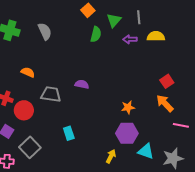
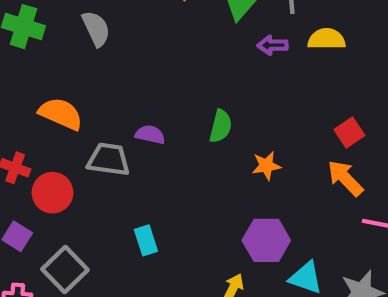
green semicircle: (96, 34) -> (221, 126), moved
orange semicircle: (28, 72) -> (61, 114), size x1.5
purple semicircle: (82, 84) -> (150, 135), moved
orange star: (128, 107) -> (266, 166), moved

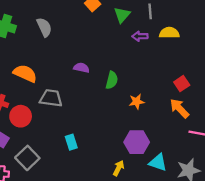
purple semicircle: (150, 135) -> (81, 68), moved

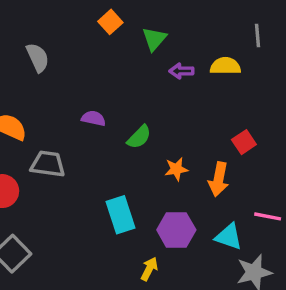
gray line: (150, 11) -> (257, 36), moved
green semicircle: (112, 80) -> (139, 137), turned 30
orange arrow: (179, 108) -> (219, 179), moved, turned -125
cyan rectangle: (71, 142) -> (121, 215), moved, size x1.5
cyan triangle: (158, 162) -> (229, 237), moved

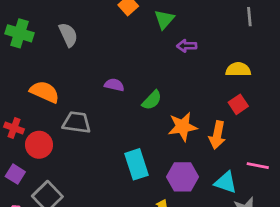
yellow semicircle: (225, 66) -> (238, 70), moved
orange star: (176, 169) -> (182, 127), size x1.5

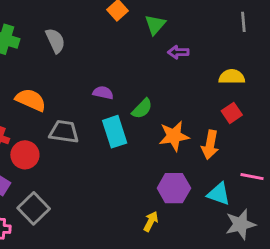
cyan rectangle: (137, 164) -> (115, 132), moved

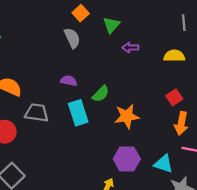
gray semicircle: (55, 41) -> (72, 38), moved
yellow semicircle: (232, 77) -> (174, 56), moved
orange arrow: (210, 145) -> (181, 123), moved

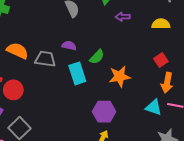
gray trapezoid: (37, 113) -> (45, 59), moved
purple hexagon: (127, 159) -> (104, 112), moved
cyan triangle: (164, 164) -> (154, 107), moved

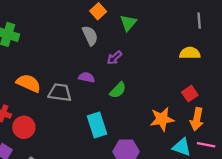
purple arrow: (123, 17) -> (114, 58), moved, turned -40
cyan rectangle: (77, 73) -> (97, 125), moved
orange star: (120, 76) -> (162, 119), moved

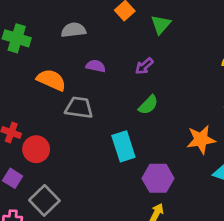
gray semicircle: (90, 36) -> (74, 30), moved, turned -72
purple semicircle: (87, 77) -> (96, 66), moved
orange semicircle: (29, 83) -> (51, 80), moved

